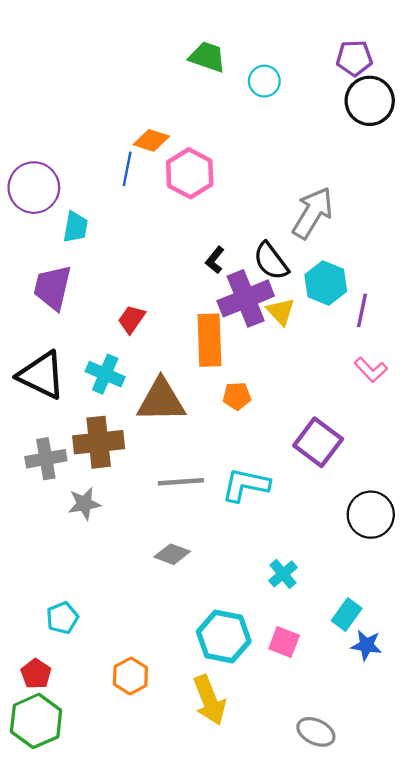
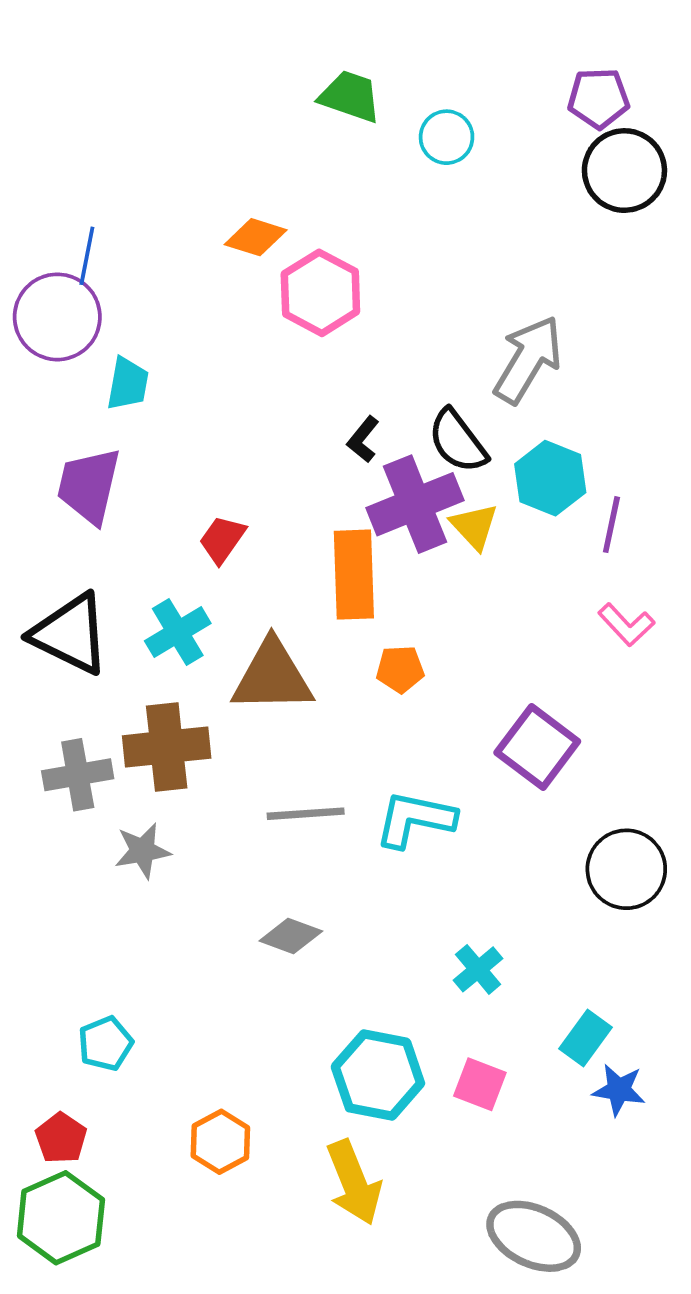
blue line: (127, 169) -> (87, 256), moved
cyan cross: (105, 374) -> (178, 632), turned 36
gray ellipse: (316, 732) -> (534, 1236), size x1.4

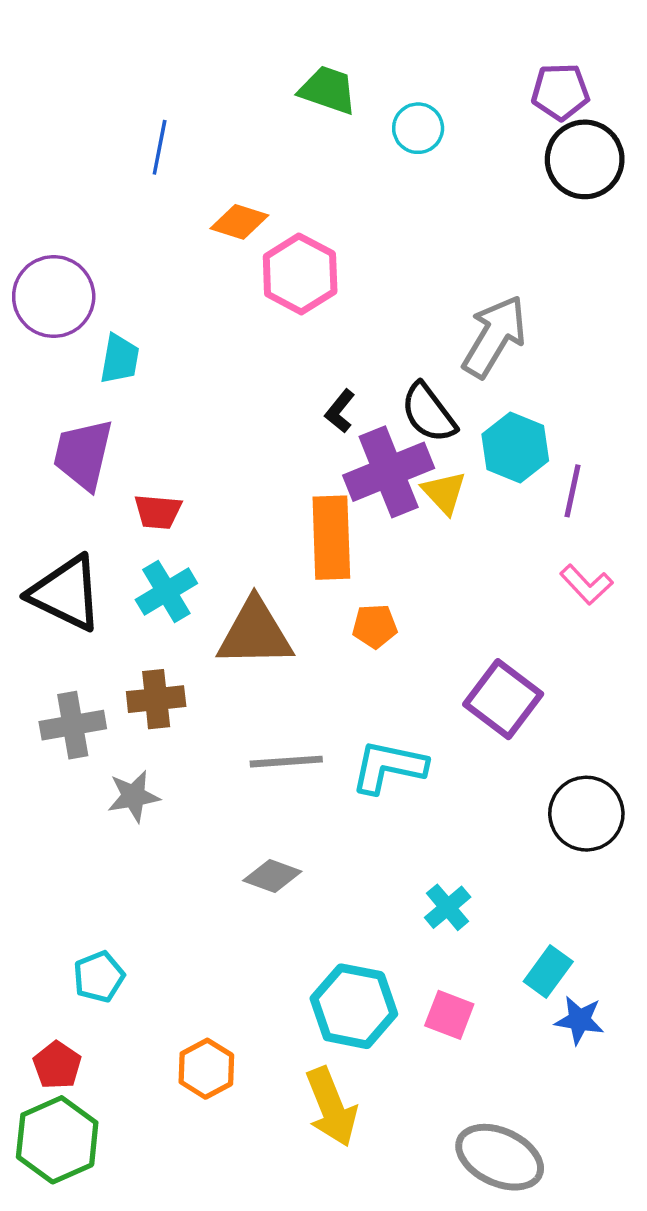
blue line: (87, 256) -> (160, 147), moved
red trapezoid: (222, 539) -> (158, 512), moved, turned -120
brown cross: (167, 747) -> (156, 699), size x0.7

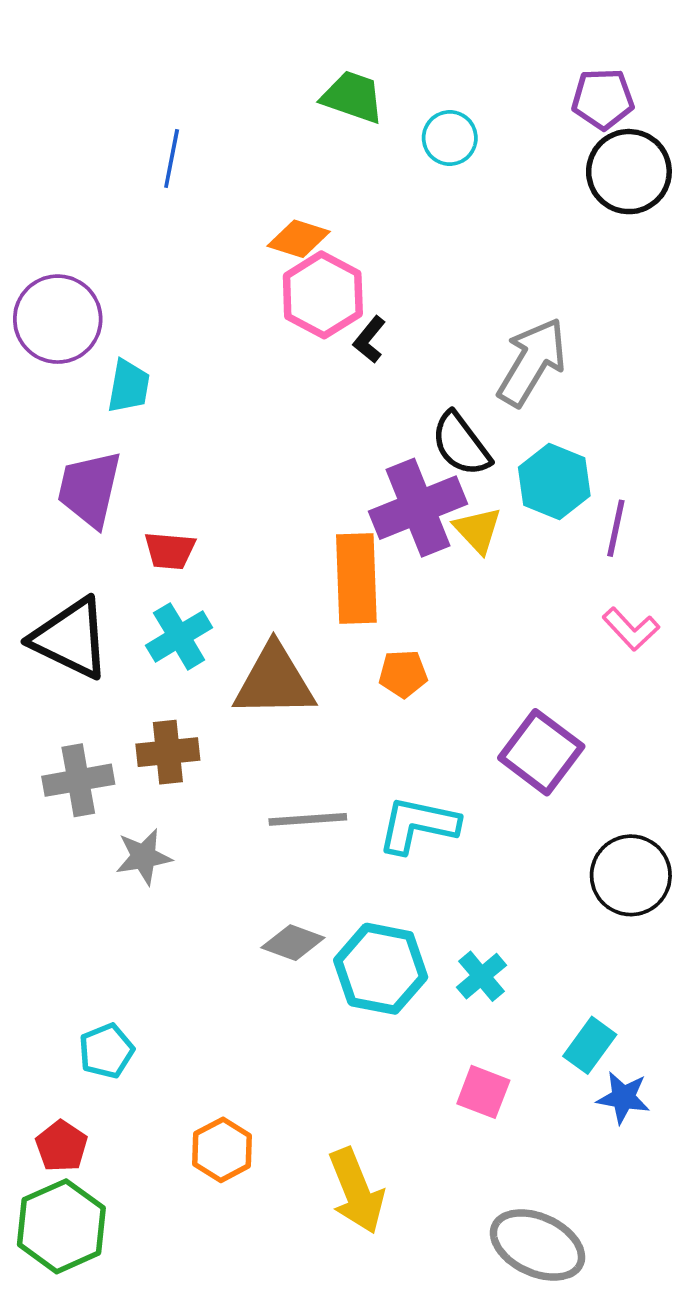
orange diamond: (239, 222) -> (299, 239), moved
black L-shape: (340, 411) -> (369, 340), moved
cyan hexagon: (354, 1006) -> (381, 969), moved

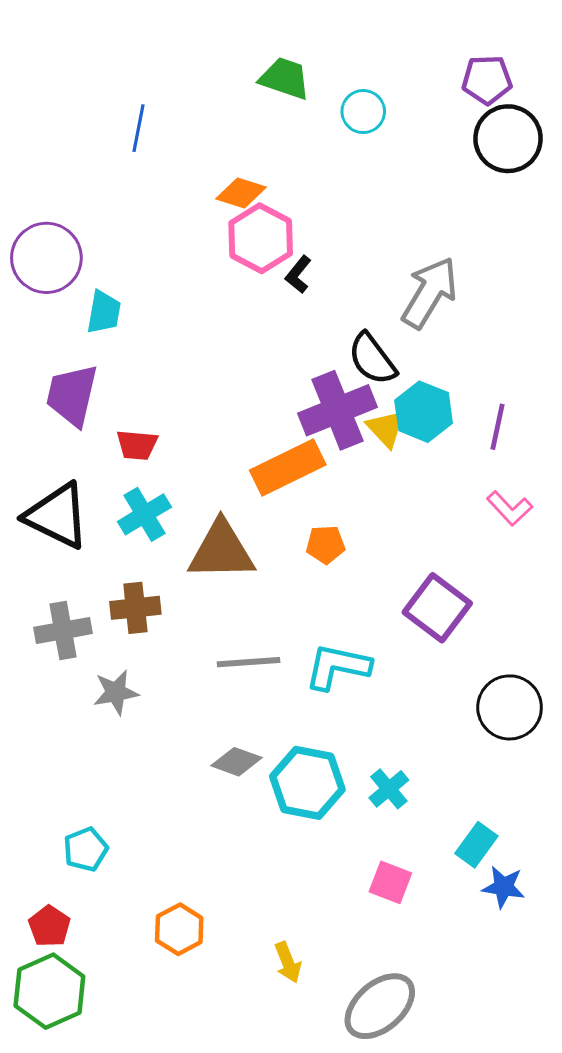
cyan hexagon: (554, 481) -> (424, 412), moved
orange rectangle: (356, 579) -> (288, 468), turned 66
yellow arrow: (356, 1191) -> (288, 962), size x0.6
gray ellipse: (537, 1245) -> (380, 1006), moved, turned -66

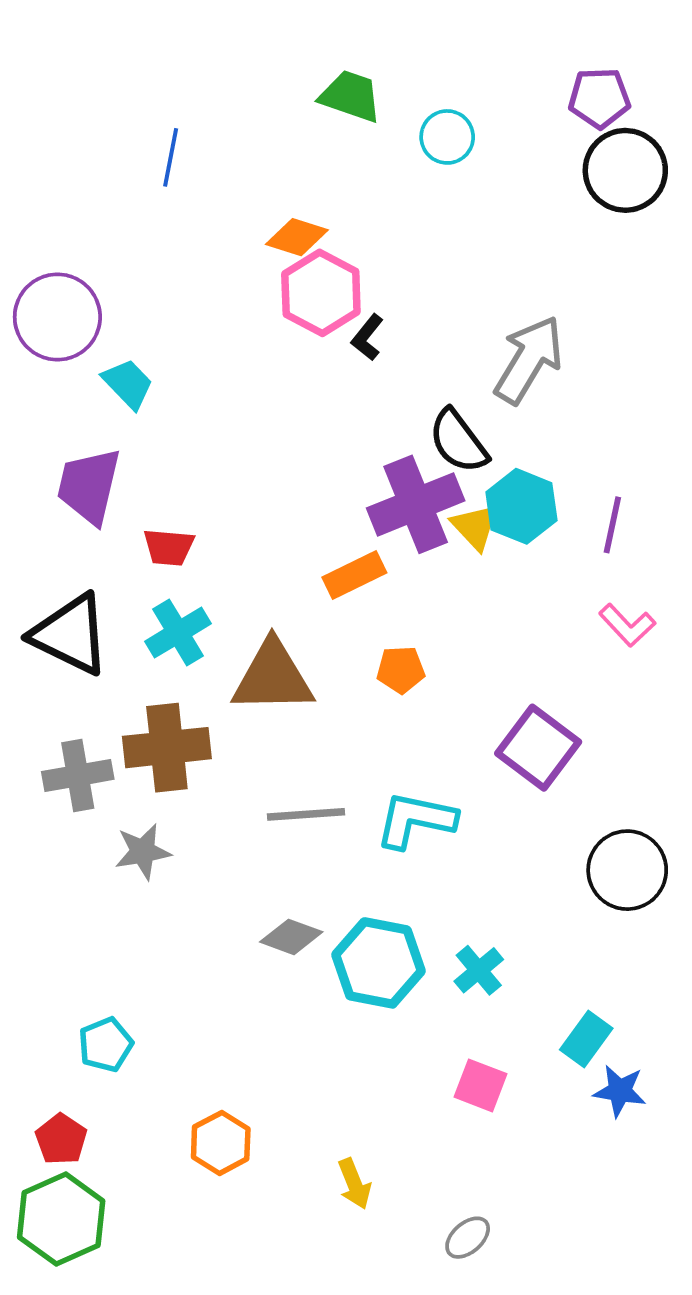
cyan trapezoid: (104, 312) -> (128, 384), turned -54
orange rectangle: (288, 468) -> (354, 575), size x0.7
brown cross: (135, 608) -> (167, 748), size x1.4
gray ellipse: (380, 1006) -> (468, 1238), size x0.5

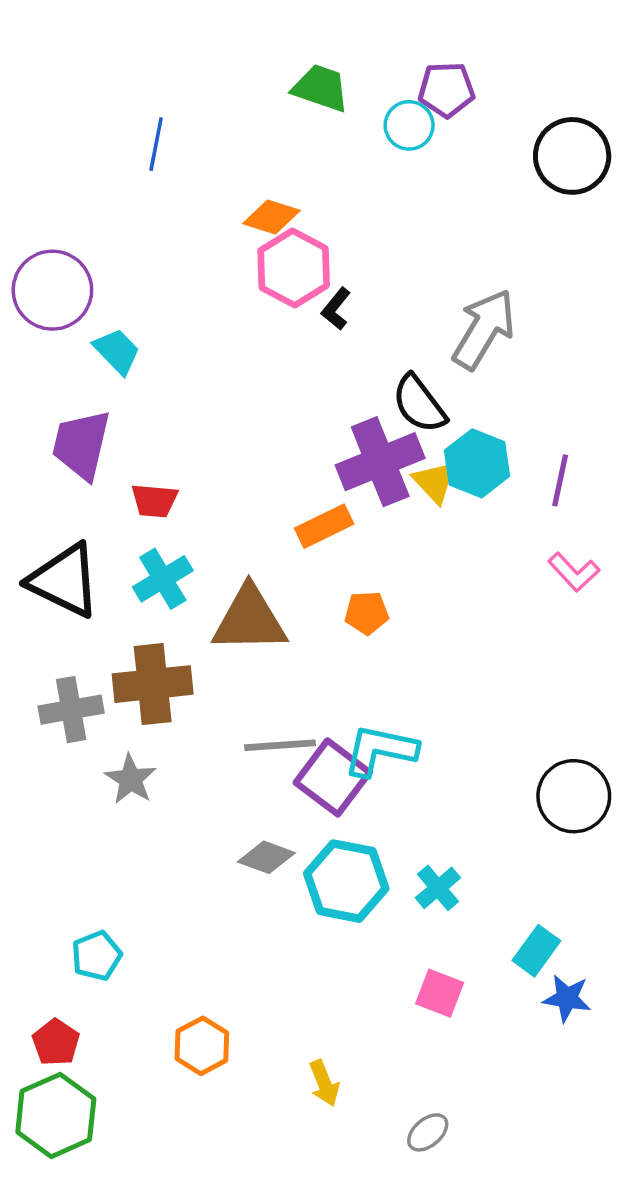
purple pentagon: (599, 98) -> (446, 90), moved
purple square: (538, 748) -> (333, 777), moved
gray star: (143, 852) -> (131, 779), turned -30

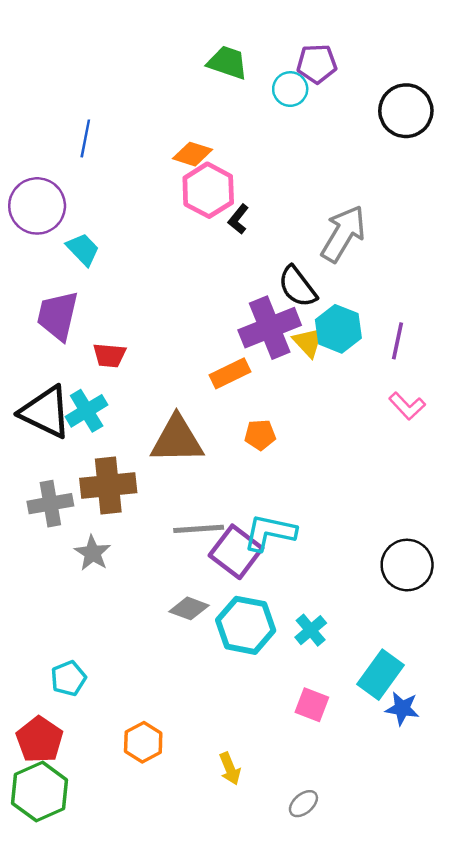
blue line: (156, 144) -> (85, 138), moved
cyan cross: (163, 579) -> (87, 411), moved
cyan rectangle: (536, 951) -> (381, 675), size x1.4
red pentagon: (56, 1042) -> (40, 740), size x1.4

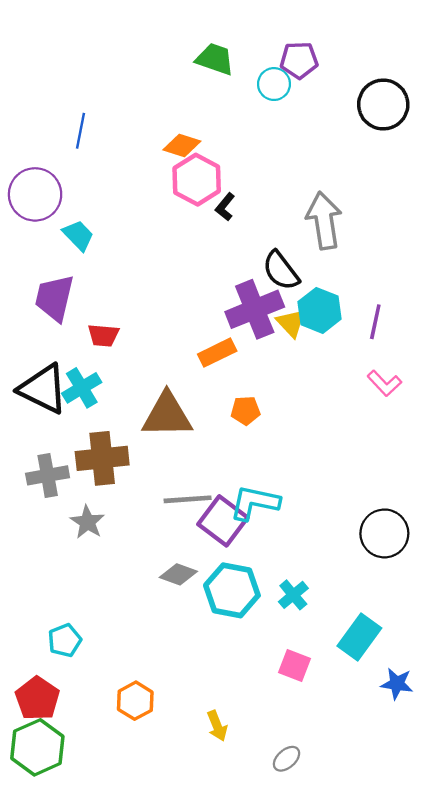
gray arrow: (343, 234) -> (324, 221), turned -40
blue star: (402, 708) -> (397, 684), moved

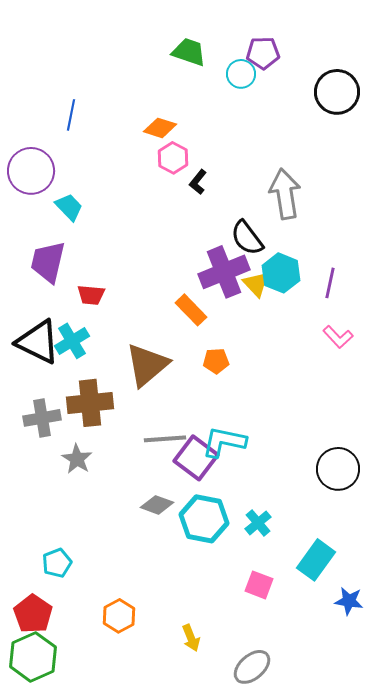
pink hexagon: (197, 180) -> (173, 158), size x0.7
orange rectangle: (217, 353) -> (191, 310), turned 72
brown triangle: (167, 415) -> (147, 365), turned -39
gray ellipse: (287, 759) -> (252, 667), size x1.5

